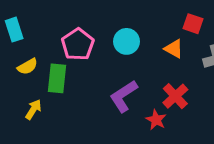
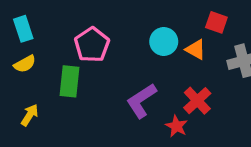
cyan circle: (127, 41) -> (164, 42), moved
yellow semicircle: (27, 67) -> (25, 64), moved
yellow arrow: (33, 109) -> (30, 115), moved

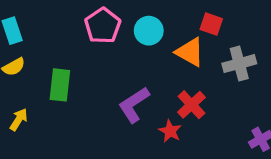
cyan circle: (164, 42) -> (149, 31), moved
pink pentagon: (92, 45) -> (103, 26), moved
orange triangle: (196, 50) -> (190, 52), size x1.4

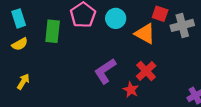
gray cross: (239, 64) -> (182, 25), moved
green rectangle: (60, 85) -> (53, 31), moved

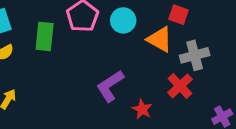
gray cross: (182, 25) -> (195, 55), moved
red cross: (146, 71) -> (180, 86), moved

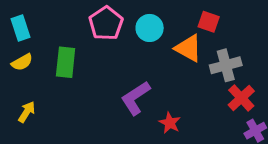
green rectangle: (45, 36) -> (66, 62), moved
red cross: (180, 86) -> (241, 98), moved

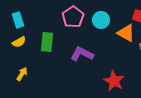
purple L-shape: (136, 98) -> (82, 54), moved, turned 60
red star: (170, 123) -> (114, 81), size x1.5

